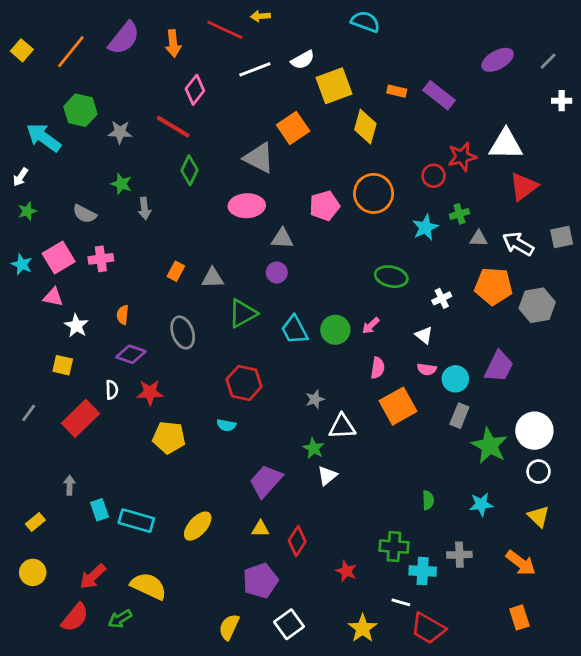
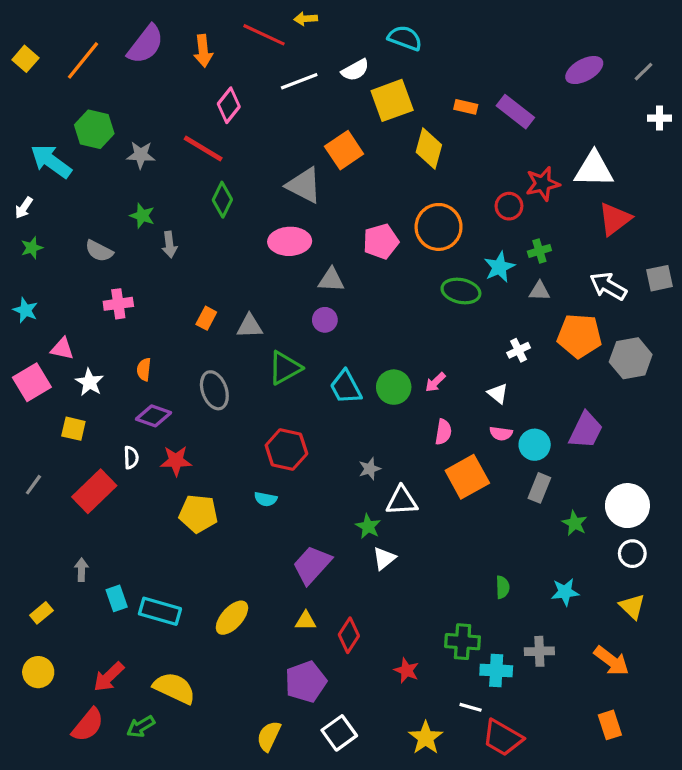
cyan semicircle: (365, 22) -> (405, 38), moved
gray triangle: (479, 238) -> (539, 291), moved
pink square: (59, 258) -> (32, 382), moved
green ellipse: (391, 277) -> (461, 291), moved
green star: (489, 446) -> (575, 523), size x0.6

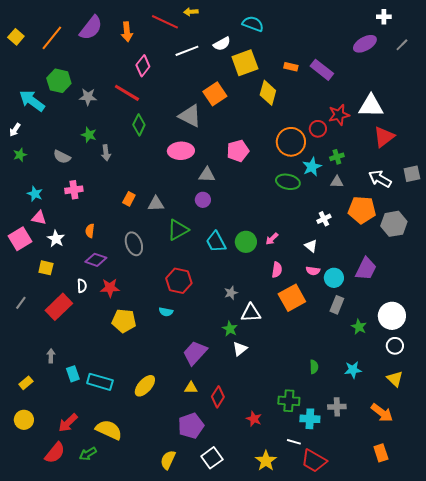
white cross: (659, 118) -> (384, 17), moved
orange circle: (439, 227) -> (291, 142), moved
cyan star: (25, 310) -> (35, 194), moved

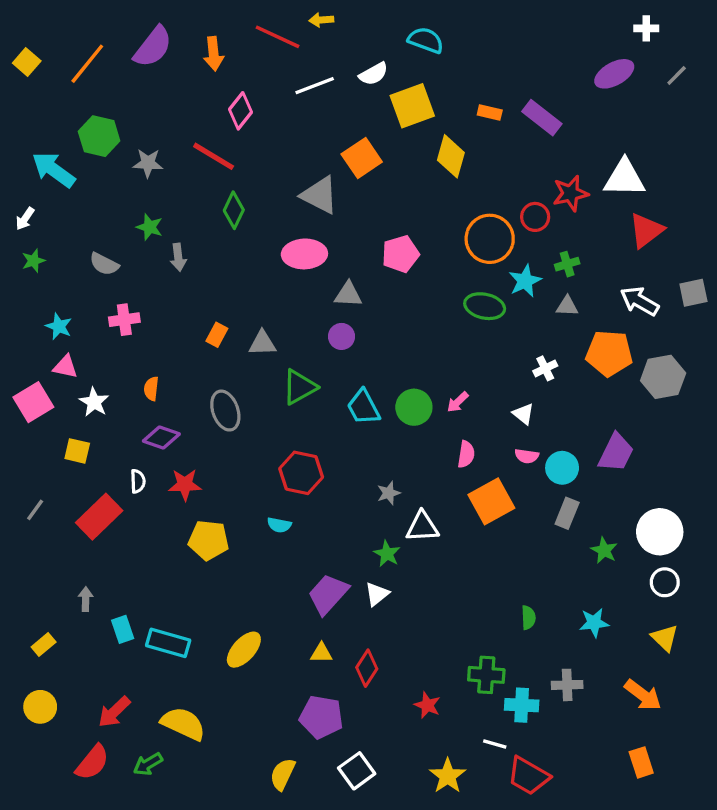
white triangle: (240, 349) -> (377, 594), moved
purple pentagon: (191, 426) -> (321, 717), turned 30

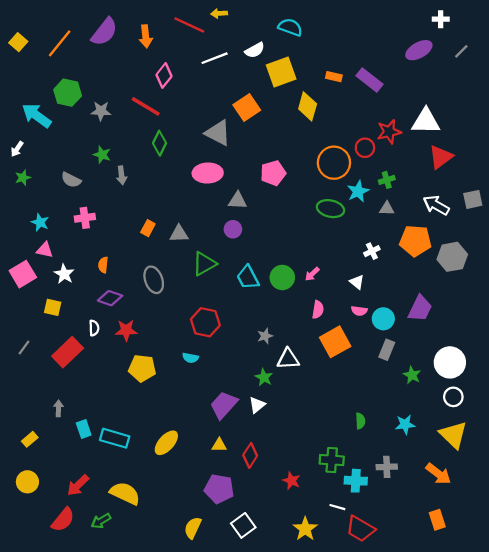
yellow triangle: (665, 638) -> (453, 435), size x1.5

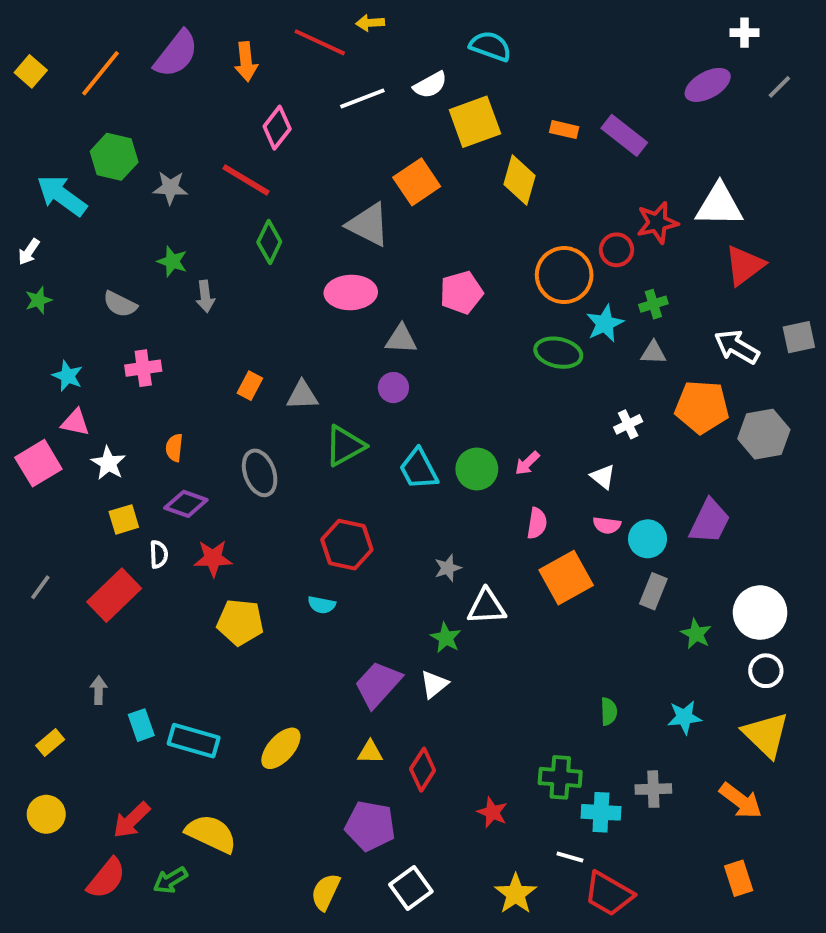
yellow square: (53, 307) -> (124, 519), moved, turned -30

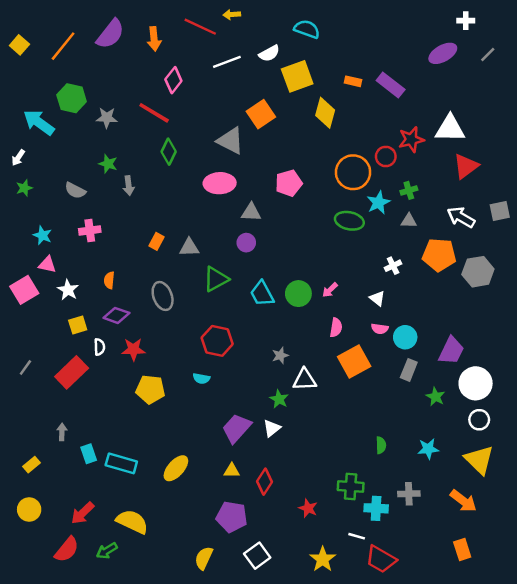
purple trapezoid: (710, 521) -> (451, 351), moved

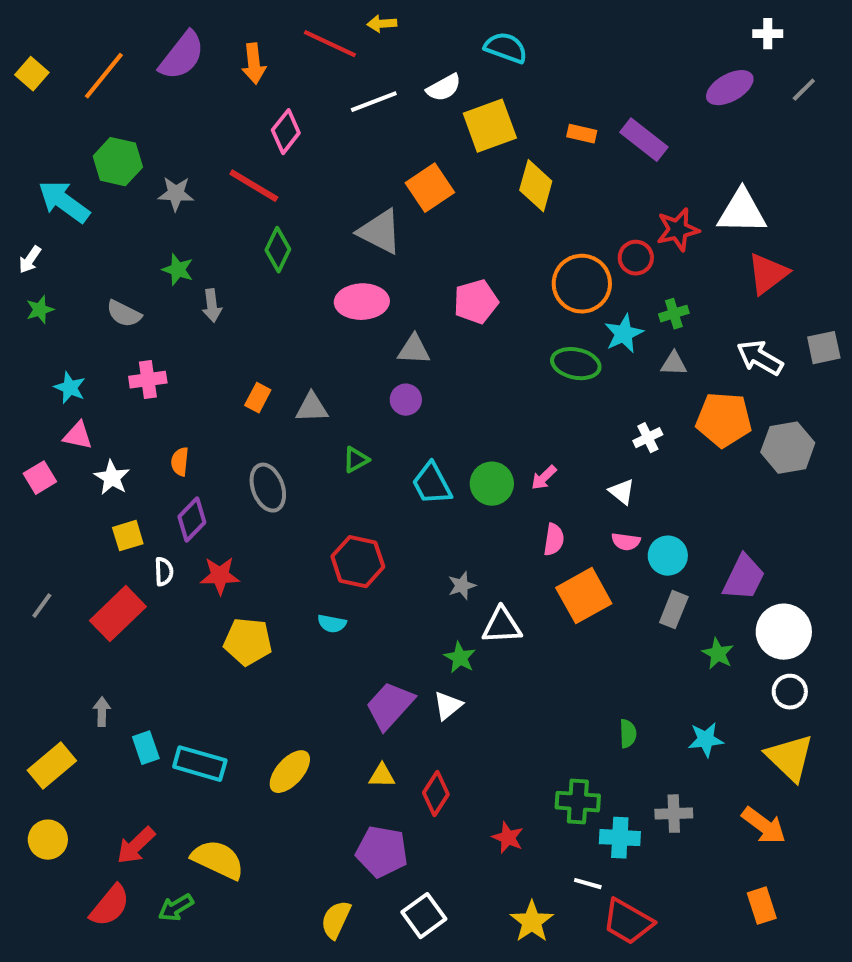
green triangle: (216, 279) -> (356, 460), size x0.6
pink square: (24, 290) -> (40, 478), size x0.7
purple diamond: (116, 315) -> (192, 520), turned -65
yellow rectangle: (32, 465) -> (52, 766), size x1.6

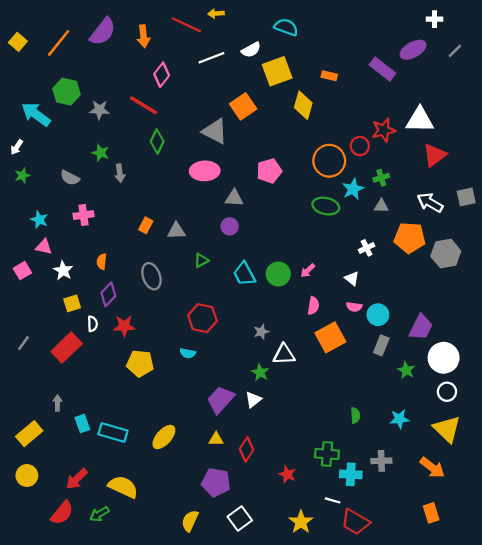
purple rectangle: (644, 140) -> (382, 69), moved

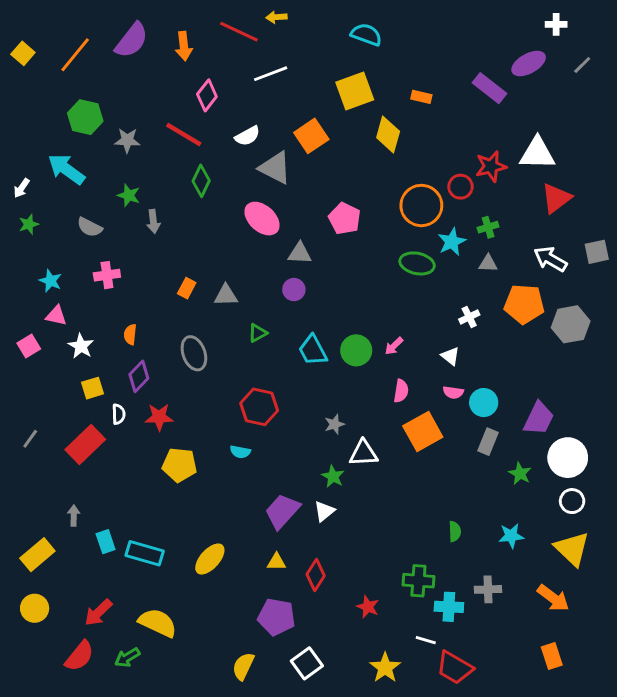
white semicircle: (251, 50) -> (248, 136), moved
cyan arrow: (36, 114) -> (66, 169), moved
pink ellipse: (205, 171) -> (262, 219), turned 44
pink pentagon: (269, 171) -> (345, 219), turned -30

